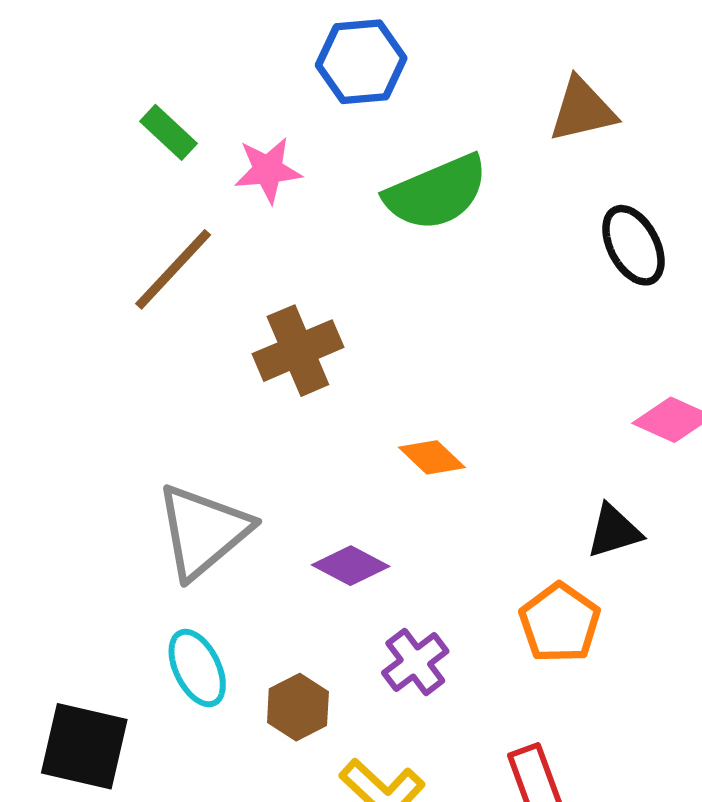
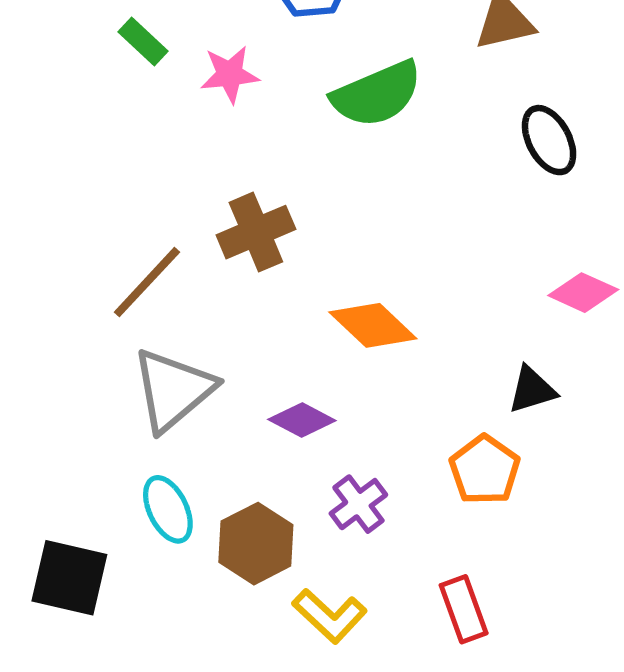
brown line: (173, 269) -> (147, 282), moved
orange diamond: (432, 457) -> (373, 325), size x1.5
brown hexagon: (298, 707) -> (256, 544), size x1.4

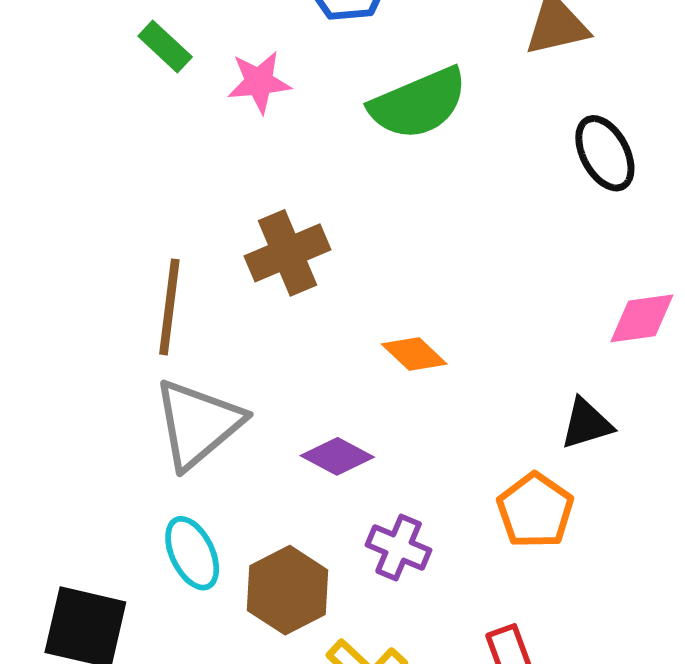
brown line: (147, 282) -> (169, 307), turned -36
pink diamond: (583, 293) -> (642, 318), turned -32
orange diamond: (373, 325) -> (414, 354), size x0.7
purple cross: (358, 504) -> (399, 547), turned -30

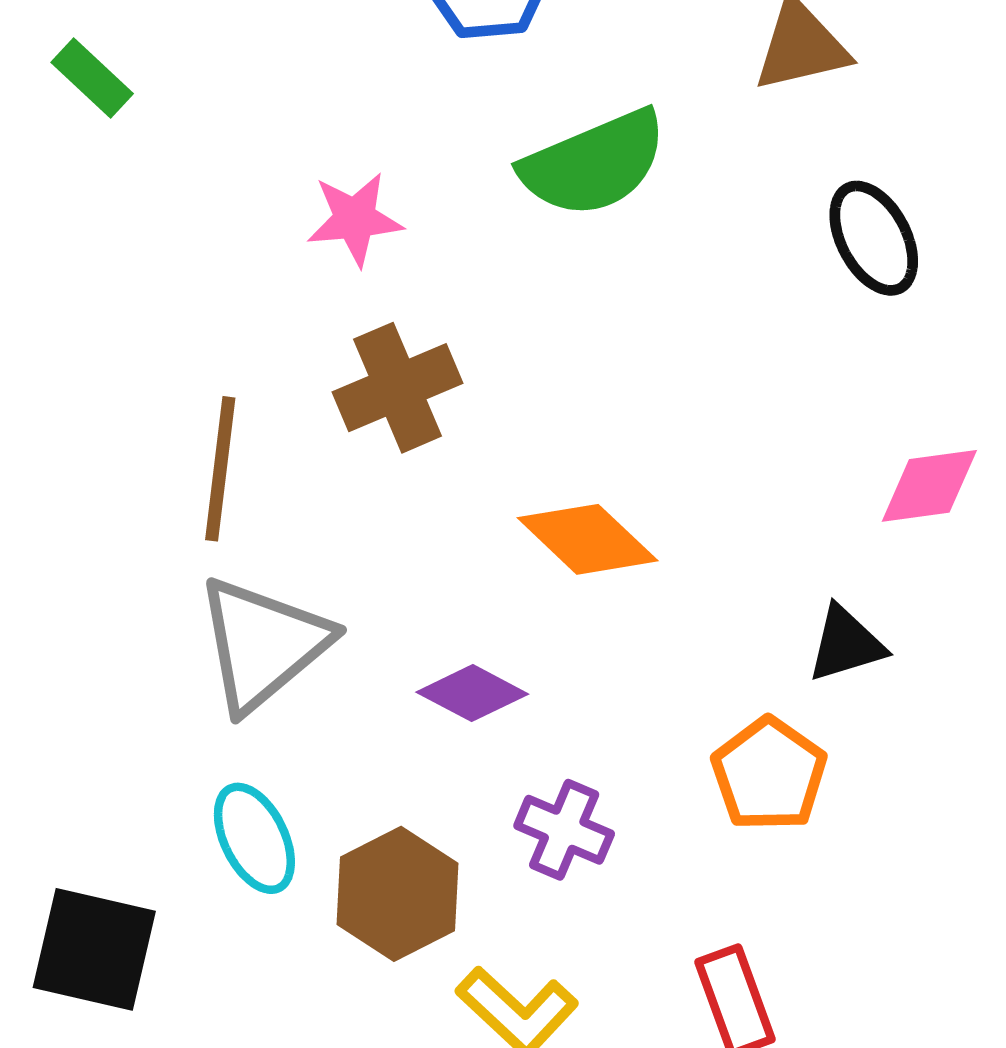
green rectangle: (165, 46) -> (92, 78), moved
pink star: (259, 82) -> (355, 219), moved
orange diamond: (414, 354) -> (588, 539), size x1.4

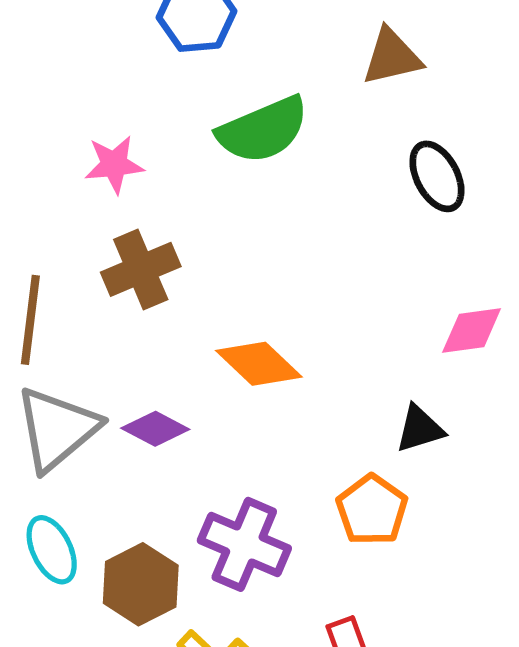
purple diamond: (472, 693) -> (155, 429), moved
purple cross: (564, 830) -> (244, 544), size x1.5

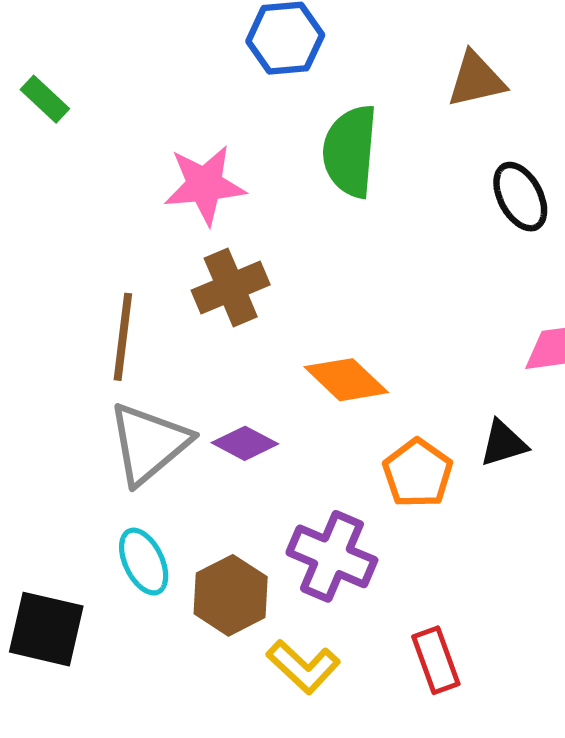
green semicircle: (263, 130) -> (350, 151), turned 118
pink star: (114, 164) -> (205, 185), size x1.4
orange pentagon: (372, 510) -> (418, 473), moved

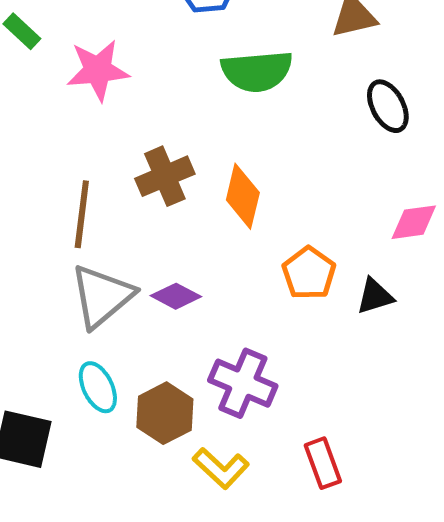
green semicircle: (350, 151) -> (257, 71), turned -100
pink star: (205, 185) -> (98, 70), moved
orange diamond: (346, 380) -> (243, 196), moved, turned 60
orange pentagon: (418, 473) -> (309, 273), moved

